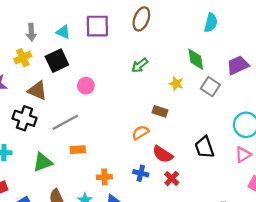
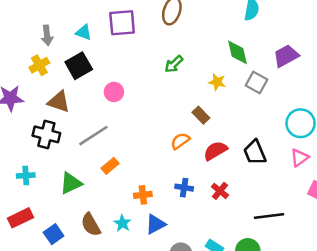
brown rectangle: (160, 111) -> (201, 115), turned 32
orange rectangle: (78, 150) -> (110, 166), turned -32
red semicircle: (163, 154) -> (215, 151), moved, turned 120

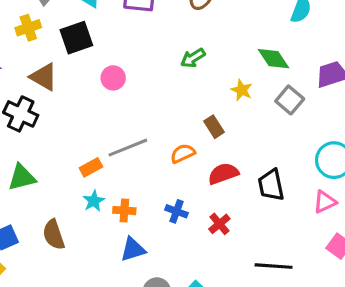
green diamond: (238, 52) -> (274, 59), turned -32
gray line: (93, 136) -> (128, 148), moved
green triangle: (71, 183) -> (22, 177), moved
cyan star: (122, 223) -> (94, 201), moved

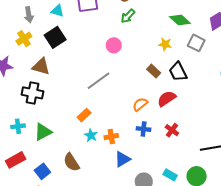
green arrow: (193, 58) -> (128, 16), moved
pink circle: (113, 78) -> (114, 45), moved
gray line: (128, 148) -> (98, 81), moved
orange semicircle: (183, 153) -> (140, 104), moved
black trapezoid: (271, 185) -> (178, 72), moved

